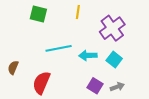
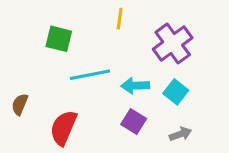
green square: (38, 14) -> (59, 39), moved
purple square: (95, 86) -> (134, 122), moved

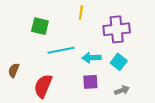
purple cross: (173, 44) -> (117, 29), turned 30
purple square: (134, 122) -> (90, 82), turned -35

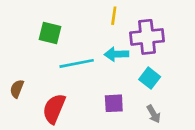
yellow line: (81, 12) -> (114, 16), moved
cyan arrow: (91, 58) -> (116, 54), moved
gray arrow: (122, 90) -> (154, 114), turned 80

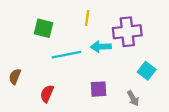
yellow line: (114, 16) -> (87, 18), moved
cyan square: (150, 78) -> (147, 71), moved
red semicircle: (54, 109) -> (47, 94), size x0.7

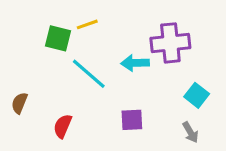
yellow line: (87, 18) -> (87, 24), moved, turned 63
cyan line: (66, 55) -> (89, 74), turned 52
gray arrow: (133, 98) -> (190, 132), moved

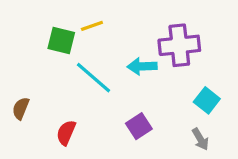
purple square: (132, 120) -> (139, 126), turned -30

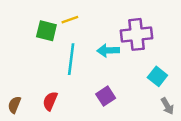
cyan line: (94, 78) -> (71, 59), turned 56
brown semicircle: (21, 108) -> (14, 105), moved
gray arrow: (200, 139) -> (167, 106), moved

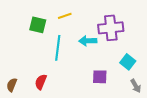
yellow line: (70, 20) -> (65, 16), moved
purple square: (106, 96) -> (100, 77), moved, turned 35

